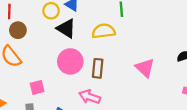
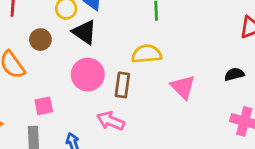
brown circle: (18, 30) -> (40, 40), moved
yellow semicircle: (104, 31) -> (147, 54), moved

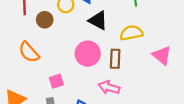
black triangle: (85, 32) -> (98, 20), moved
brown circle: (40, 40) -> (45, 20), moved

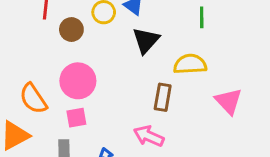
black triangle: (98, 20) -> (146, 40), turned 36
orange semicircle: (29, 52) -> (33, 99), moved
pink circle: (88, 54) -> (78, 81), moved

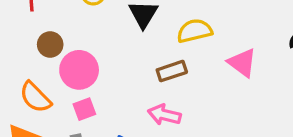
brown circle: (71, 30) -> (50, 44), moved
brown rectangle: (163, 97) -> (172, 71), turned 72

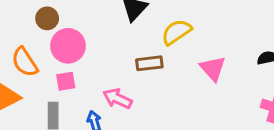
yellow semicircle: (195, 31) -> (176, 32), turned -32
pink arrow: (164, 115) -> (117, 99), moved

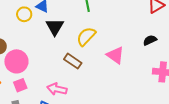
brown rectangle: (149, 63) -> (73, 61), turned 54

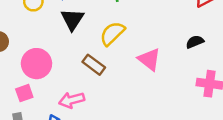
pink circle: (16, 61) -> (36, 64), moved
pink arrow: (57, 89) -> (72, 100), turned -30

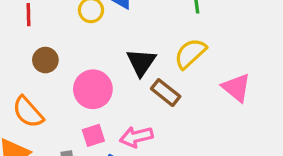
black triangle: (72, 19) -> (141, 62), moved
pink square: (24, 93) -> (93, 135), moved

